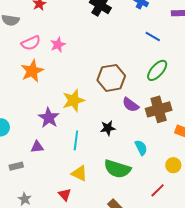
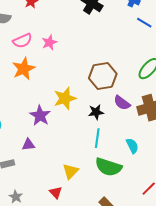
blue line: (153, 36) -> (144, 23), moved
black star: (108, 128) -> (96, 112), moved
cyan line: (76, 140) -> (97, 138), moved
yellow triangle: (79, 173) -> (71, 171), turned 48

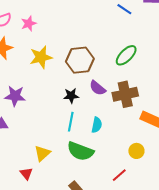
yellow star: (65, 98) -> (41, 57), moved
purple star: (40, 116) -> (15, 96), turned -30
cyan semicircle: (132, 146) -> (97, 125), moved, turned 35

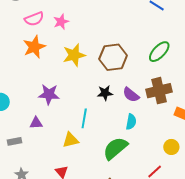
purple semicircle: (98, 88) -> (131, 95), moved
cyan line: (71, 122) -> (84, 118), moved
green semicircle: (80, 151) -> (115, 148), turned 120
yellow triangle: (42, 153) -> (71, 140), moved, turned 30

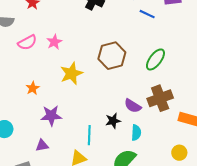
orange star: (34, 47) -> (33, 88), moved, size x0.6
brown hexagon: (113, 57) -> (112, 56), moved
black star: (105, 93) -> (113, 121), moved

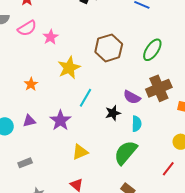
pink semicircle: (27, 42) -> (27, 28), moved
purple star: (51, 116) -> (60, 120), moved, turned -30
cyan line: (89, 135) -> (85, 98), moved, turned 30
purple triangle: (42, 146) -> (29, 121), moved

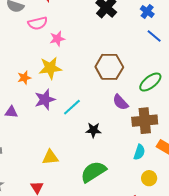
yellow star: (69, 68) -> (50, 68), moved
purple semicircle: (132, 97) -> (120, 102), moved
purple star: (60, 120) -> (45, 100), moved
cyan semicircle: (137, 124) -> (139, 152), moved

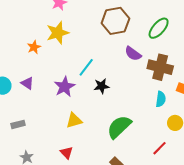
purple star: (45, 100) -> (65, 87), moved
purple triangle: (11, 112) -> (27, 83), turned 40
brown cross: (145, 121) -> (160, 67), turned 30
black star: (93, 130) -> (101, 86), moved

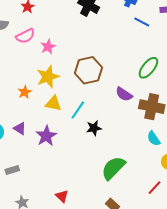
brown hexagon: (115, 21) -> (88, 70), moved
purple star: (65, 87) -> (46, 136), moved
cyan semicircle: (161, 99) -> (154, 139), turned 140
yellow triangle: (74, 121) -> (53, 103), moved, turned 30

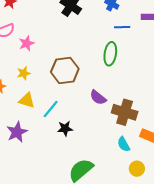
blue line: (142, 22) -> (122, 27), turned -35
green ellipse: (148, 68) -> (110, 54), moved, turned -35
yellow star: (48, 77) -> (24, 73), size x0.6

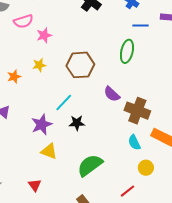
yellow triangle: (27, 100) -> (49, 151), moved
purple star: (17, 132) -> (42, 124), moved

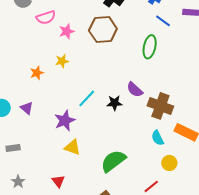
blue line: (141, 26) -> (163, 21), turned 35
brown hexagon: (80, 65) -> (103, 30), moved
black star: (77, 123) -> (114, 103), moved

